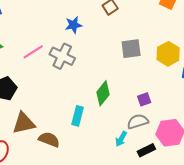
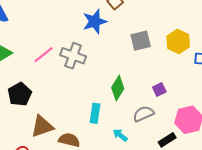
blue star: (73, 25) -> (95, 22), moved, size x1.4
gray semicircle: (138, 121) -> (143, 114), moved
cyan arrow: (121, 139) -> (120, 135), moved, turned 105

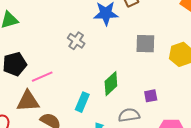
pink line: (44, 55) -> (42, 77), moved
gray cross: (73, 56) -> (76, 41), size x0.7

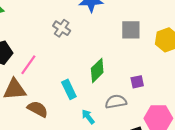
pink line: (42, 77) -> (28, 65), turned -30
cyan rectangle: (82, 102) -> (69, 89), turned -48

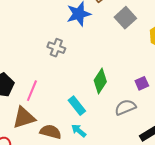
gray square: (131, 30) -> (125, 18), moved, turned -30
cyan arrow: (88, 117) -> (79, 131), moved

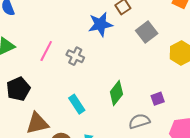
pink line: (32, 91) -> (46, 51), moved
cyan rectangle: (77, 106) -> (77, 104), moved

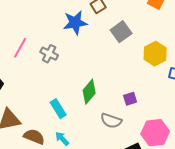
cyan rectangle: (77, 104) -> (58, 109), moved
gray semicircle: (139, 121) -> (111, 121), turned -145

